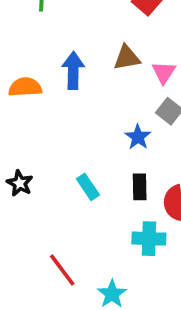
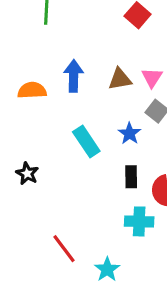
brown triangle: (127, 58) -> (120, 79), moved
cyan rectangle: (88, 187) -> (86, 142), moved, size x1.4

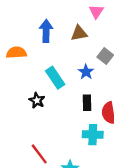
pink triangle: (152, 78) -> (96, 12), moved
orange semicircle: (32, 90) -> (16, 53), moved
black star: (27, 173) -> (37, 100), moved

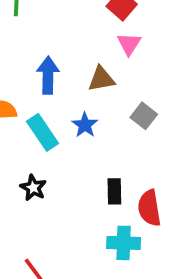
blue star: (86, 72) -> (85, 125), moved
cyan rectangle: (55, 78) -> (42, 132), moved

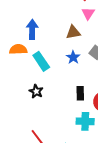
blue arrow: (48, 75) -> (32, 29), moved
blue star: (85, 125) -> (73, 57), moved

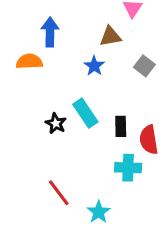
blue star: (73, 57) -> (94, 66), moved
cyan rectangle: (41, 61) -> (85, 113), moved

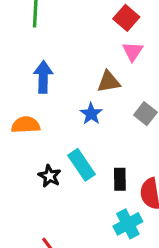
orange semicircle: (29, 61) -> (26, 125), moved
cyan cross: (128, 168) -> (128, 224), turned -30

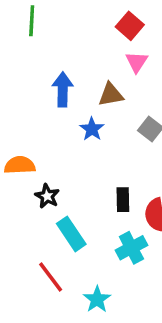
blue arrow: (43, 77) -> (63, 89), moved
orange semicircle: (26, 125) -> (20, 165), moved
cyan rectangle: (82, 165) -> (71, 234), moved

